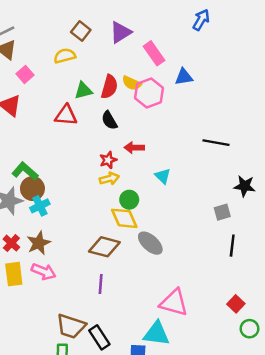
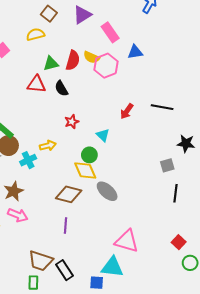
black semicircle: (109, 120) -> (61, 88), moved
red arrow: (134, 148) -> (127, 111), moved, turned -56
cyan triangle: (163, 176) -> (103, 135), moved
yellow arrow: (109, 179) -> (48, 146), moved
cyan cross: (40, 206) -> (28, 160), moved

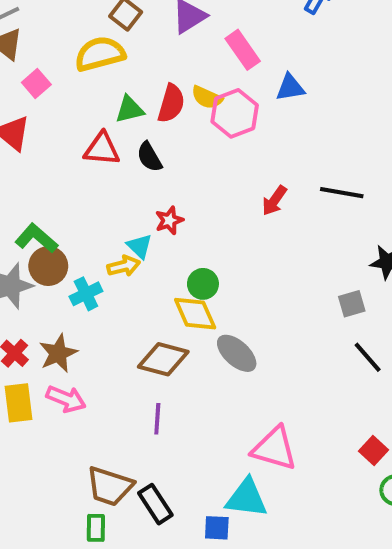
yellow semicircle: (35, 34) -> (100, 54), size x1.4
cyan triangle: (103, 135) -> (139, 246), moved
black line: (176, 193) -> (368, 357), turned -48

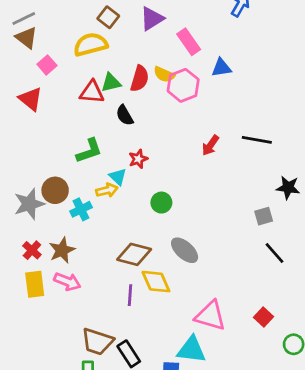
red triangle: (102, 149) -> (92, 92), moved
green L-shape: (36, 238) -> (89, 151), moved, turned 120
yellow diamond: (195, 314) -> (156, 282), moved
red square: (374, 450) -> (264, 317), moved

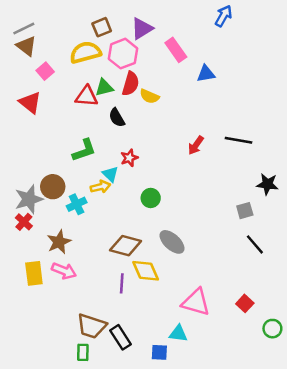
brown square: (108, 17) -> (102, 27), turned 30
yellow semicircle: (164, 74) -> (149, 96), moved
pink hexagon: (183, 85) -> (123, 54), moved
red cross: (32, 250) -> (24, 222), moved
cyan triangle: (191, 350) -> (178, 334), size x0.7

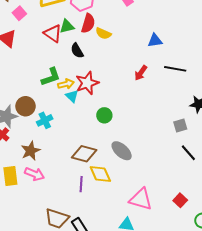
blue triangle: (206, 74) -> (155, 41), moved
red triangle: (87, 96) -> (53, 33), turned 30
red star: (129, 158) -> (87, 83), size x1.6
yellow arrow: (100, 187) -> (66, 84), moved

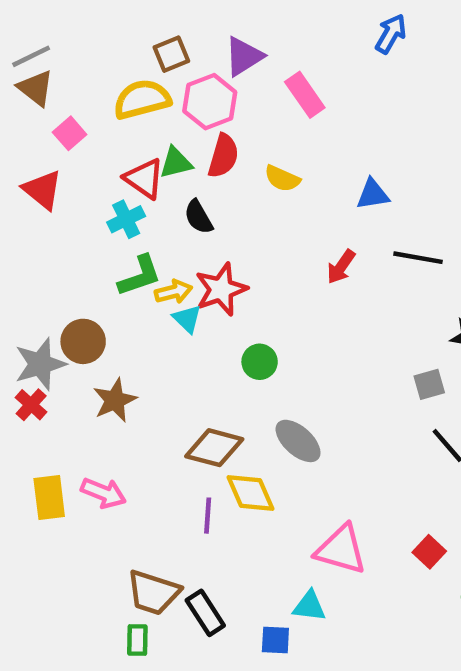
yellow semicircle: (103, 33) -> (282, 179), moved
cyan cross: (45, 120) -> (126, 219), moved
brown star: (31, 151) -> (115, 400), moved

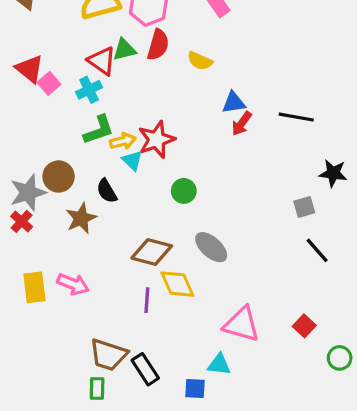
pink square: (70, 133) -> (49, 83), moved
blue triangle: (373, 194) -> (234, 103), moved
black semicircle: (198, 217) -> (107, 191), moved

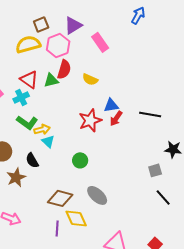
green triangle: (124, 50) -> (51, 80), moved
green L-shape: (99, 130) -> (27, 122), turned 55
red star: (156, 140) -> (90, 120), moved

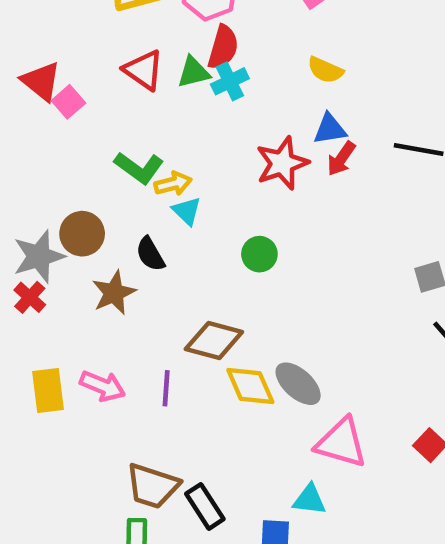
yellow semicircle: (90, 79) -> (325, 70), moved
cyan cross: (21, 97) -> (230, 81), moved
gray ellipse: (97, 195) -> (298, 384), moved
purple line: (57, 228) -> (166, 388), moved

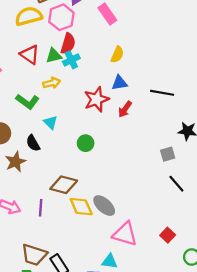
yellow semicircle: (325, 70) -> (117, 54), turned -91
red arrow: (341, 159) -> (125, 109), moved
yellow arrow: (173, 184) -> (52, 83), moved

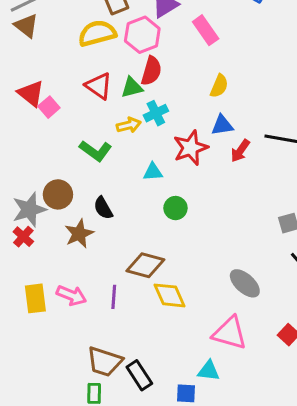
cyan cross: (71, 60) -> (156, 113), moved
red arrow: (125, 109) -> (240, 151), moved
cyan triangle: (51, 122) -> (153, 172), moved, turned -48
gray ellipse: (104, 206) -> (245, 283), moved

